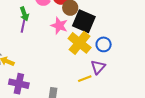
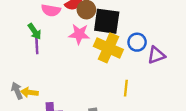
purple triangle: (98, 67) -> (156, 55), moved, turned 42
yellow line: (85, 79) -> (126, 88), turned -48

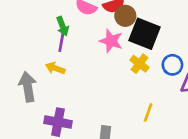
yellow cross: (108, 48) -> (139, 64), size x0.6
gray arrow: (17, 91) -> (28, 87), size x1.5
yellow arrow: (29, 92) -> (55, 68), moved

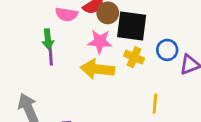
green arrow: (63, 26) -> (48, 39), turned 30
yellow arrow: (55, 68) -> (97, 69), moved, size x1.6

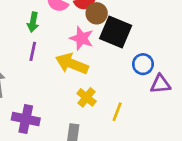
purple line: (51, 56) -> (33, 51), moved
yellow cross: (134, 57) -> (87, 97), moved

